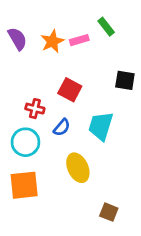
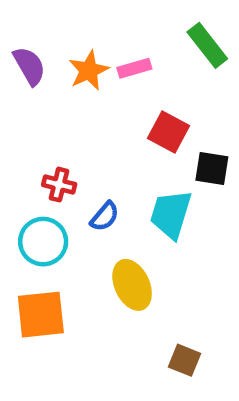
green rectangle: (106, 27) -> (207, 45), moved, size x1.4
black square: (125, 80) -> (212, 169), moved
red square: (70, 90) -> (169, 132), moved

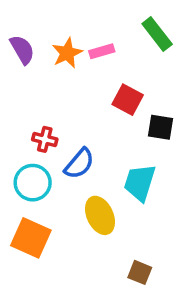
cyan trapezoid: (171, 214) -> (140, 183), moved
blue semicircle: (105, 216) -> (79, 164), size x1.4
orange square: (41, 315) -> (31, 238), turned 30

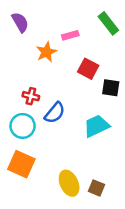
purple semicircle: (22, 50) -> (20, 22), moved
orange star: (67, 53) -> (46, 52), moved
cyan trapezoid: (140, 183) -> (96, 126), turned 48
yellow ellipse: (100, 215) -> (69, 183), moved

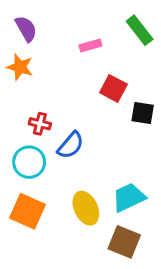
orange star: (46, 52) -> (20, 67), moved, turned -30
cyan trapezoid: (96, 126) -> (129, 197), moved
yellow ellipse: (69, 183) -> (86, 208), moved
brown square: (96, 188) -> (124, 242), size x1.5

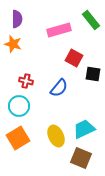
purple semicircle: (26, 29) -> (17, 19), turned 30
pink rectangle: (90, 46) -> (59, 30), size x1.6
blue semicircle: (71, 145) -> (59, 88), moved
orange square: (28, 211) -> (18, 138), turned 35

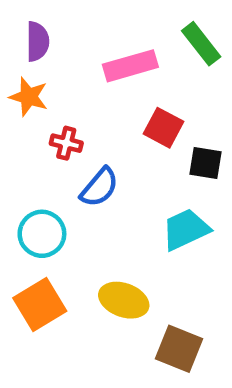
red cross: (26, 81) -> (66, 143), moved
blue semicircle: (59, 88) -> (99, 187), moved
cyan trapezoid: (84, 129) -> (186, 229), moved
yellow ellipse: (56, 136) -> (124, 300), turned -45

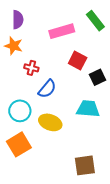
black square: (206, 163) -> (97, 77), turned -35
cyan trapezoid: (186, 229) -> (88, 109), turned 30
yellow ellipse: (124, 300) -> (50, 122), moved
brown square: (179, 349) -> (85, 165), turned -30

